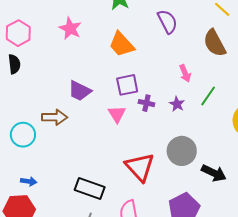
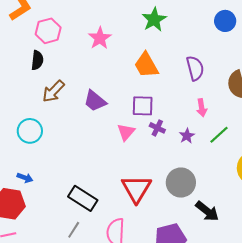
purple semicircle: (167, 22) -> (195, 68), moved
brown arrow: (55, 117) -> (53, 91), moved, turned 120

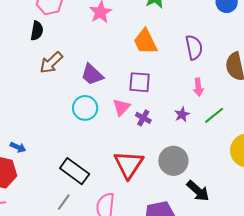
purple cross: (157, 128) -> (143, 118), moved
cyan circle: (30, 131) -> (85, 108), moved

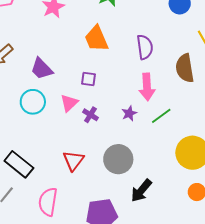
purple square: (140, 82) -> (88, 79), size x0.7
pink arrow: (198, 87) -> (147, 87), size x1.5
red triangle: (129, 165) -> (73, 161), size x0.7
black arrow: (198, 191) -> (141, 191), turned 85

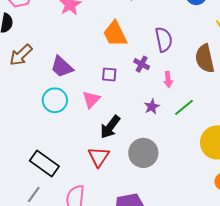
pink arrow: (147, 87) -> (168, 79), size x0.6
purple cross: (90, 115) -> (142, 64), moved
black arrow: (141, 191) -> (110, 127), moved

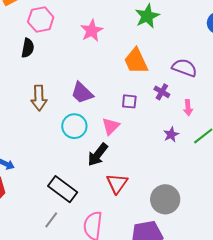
purple semicircle: (164, 40) -> (184, 68), turned -60
brown arrow: (21, 55) -> (39, 98), moved, turned -50
black arrow: (110, 127) -> (98, 155), moved
gray circle: (143, 153) -> (165, 199), moved

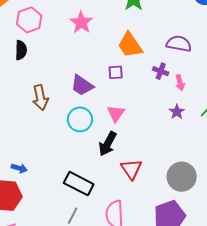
purple square: (129, 101) -> (116, 72), moved
pink arrow: (188, 108) -> (180, 83), moved

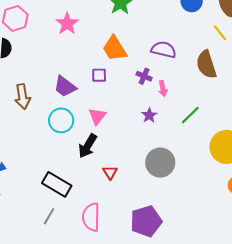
purple star: (177, 112) -> (149, 115), moved
red triangle: (131, 169) -> (110, 172), size x0.7
gray circle: (182, 177) -> (160, 163), moved

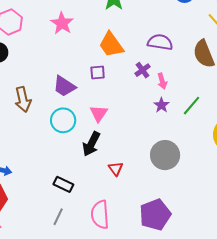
purple cross: (144, 76) -> (143, 70), turned 35
purple star: (149, 115) -> (161, 105), moved
black rectangle: (57, 184) -> (63, 184), size x0.7

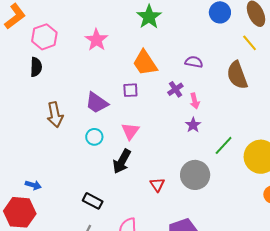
purple semicircle: (160, 42) -> (194, 62), size x0.7
green line: (191, 106) -> (224, 145), moved
cyan circle: (63, 120) -> (94, 137), size x0.7
red triangle: (116, 169) -> (157, 185), moved

